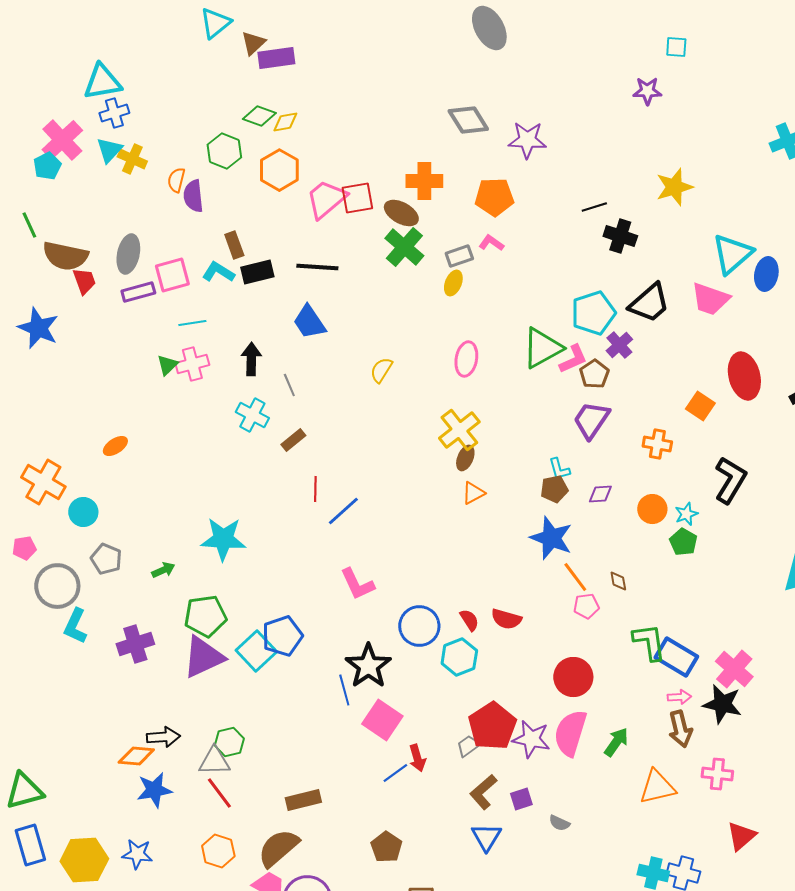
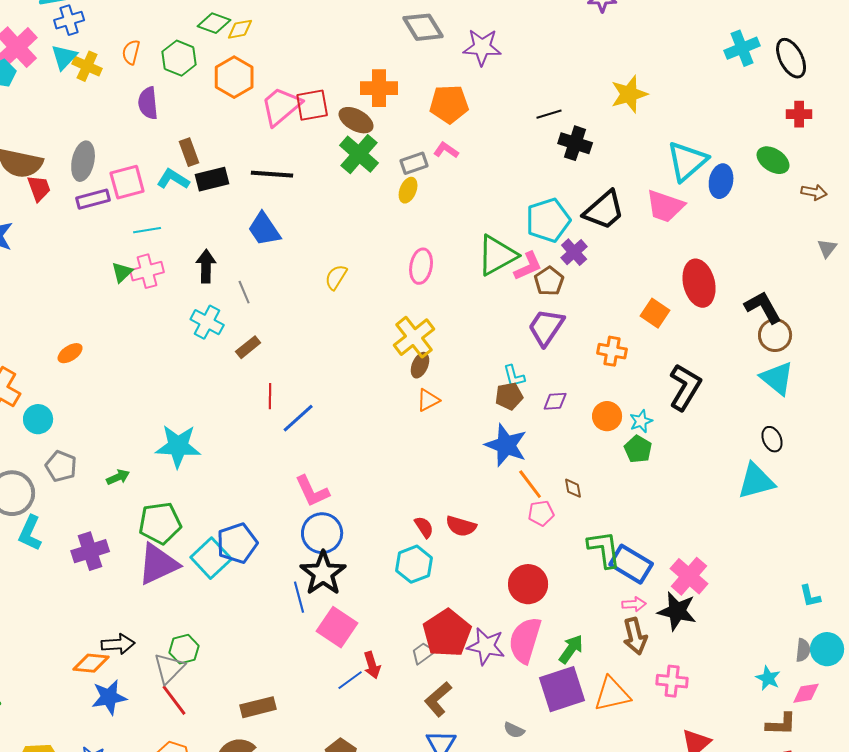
orange semicircle: (176, 180) -> (131, 52), moved
blue circle: (419, 626) -> (322, 533), moved
gray triangle: (214, 761) -> (169, 668), turned -44
purple square: (521, 799) -> (562, 689), moved, size x2.0

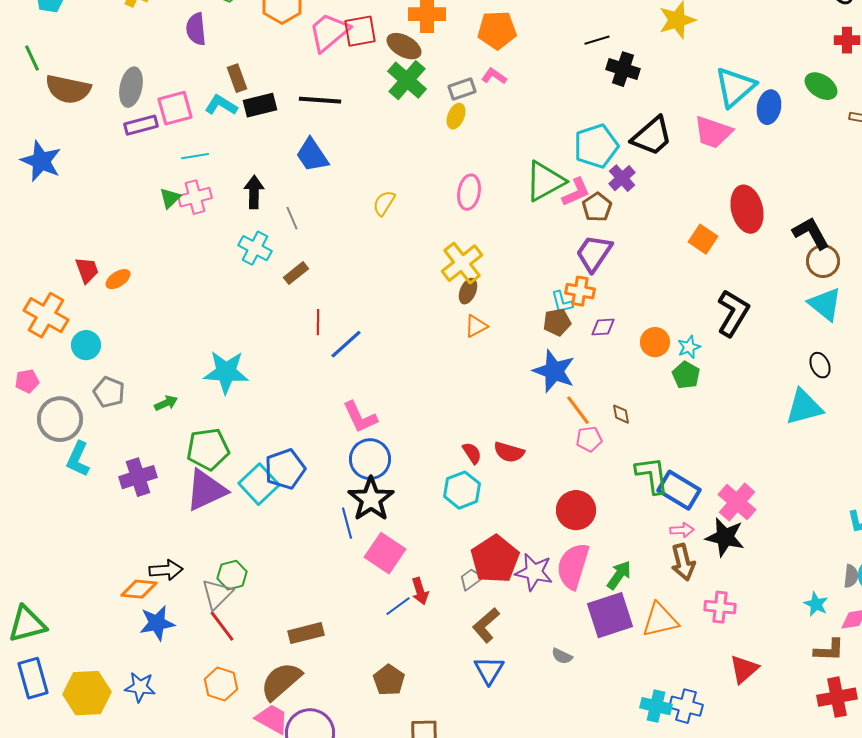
red trapezoid: (39, 188) -> (87, 270), moved
orange cross: (612, 351) -> (580, 291), moved

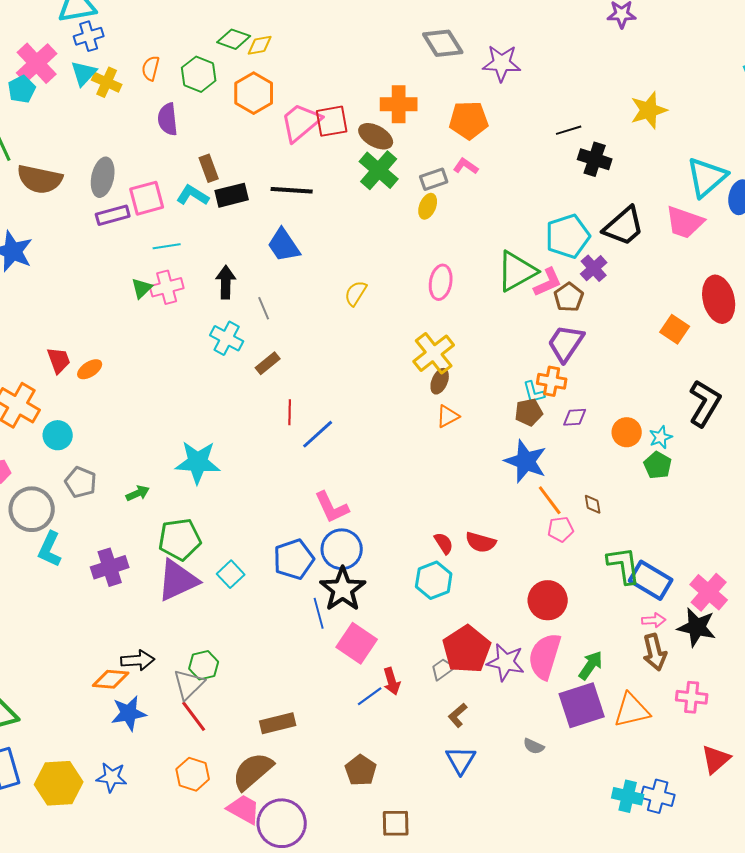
blue pentagon: (285, 469) -> (294, 559), moved
cyan square: (259, 484) -> (231, 574), size x0.7
brown L-shape: (486, 625) -> (458, 715), size x0.7

